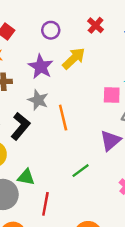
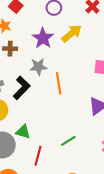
gray star: (38, 100) -> (38, 67), turned -30
green line: (81, 171) -> (68, 141), moved

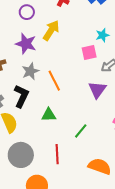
green triangle: (23, 132) -> (49, 115), moved

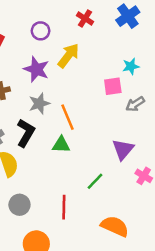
purple triangle: (97, 90) -> (123, 149), moved
green triangle: (49, 115) -> (61, 145), moved
gray circle: (21, 155) -> (19, 205), size x0.7

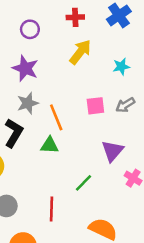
red cross: (85, 19) -> (75, 17), turned -35
yellow arrow: (68, 56) -> (80, 52), moved
pink square: (113, 86) -> (95, 106), moved

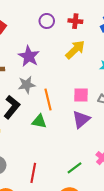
purple circle: (30, 29) -> (47, 21), moved
purple triangle: (112, 151) -> (81, 119), moved
green line: (83, 183) -> (74, 168), moved

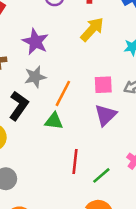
orange line: (48, 100) -> (63, 93), turned 45
red line: (33, 173) -> (75, 161), moved

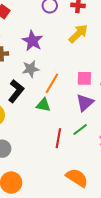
green line: (101, 175) -> (80, 130), moved

